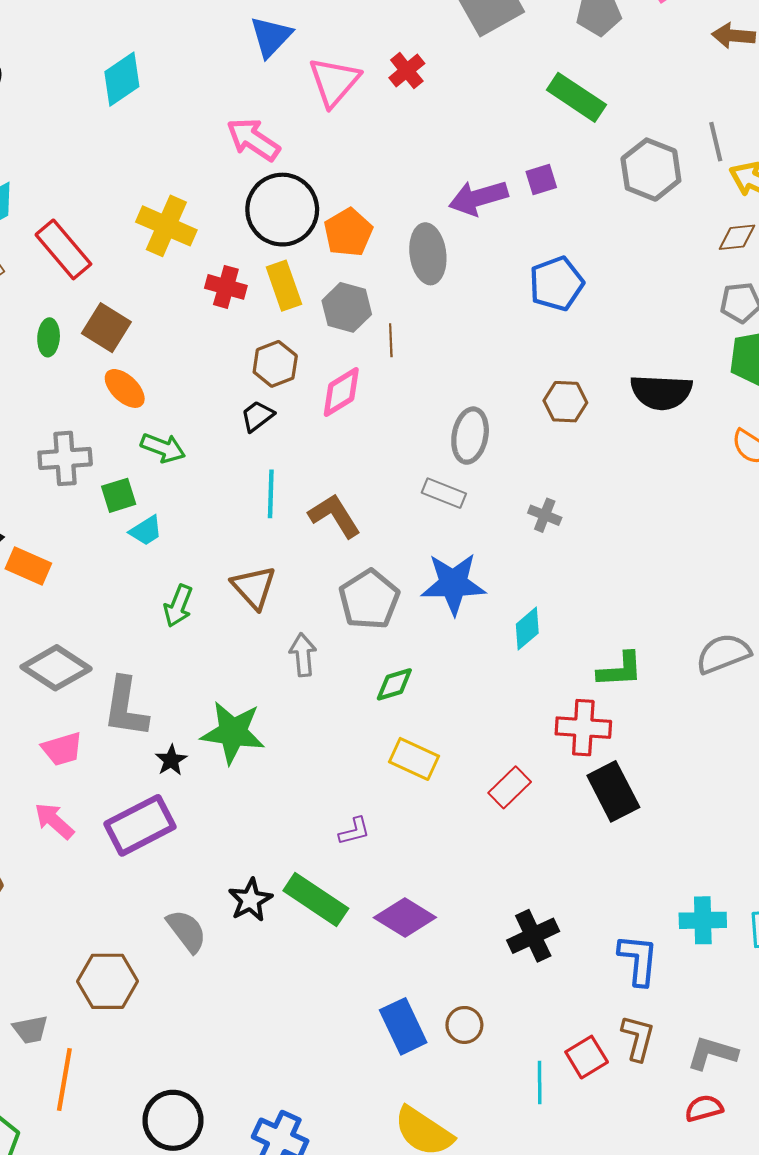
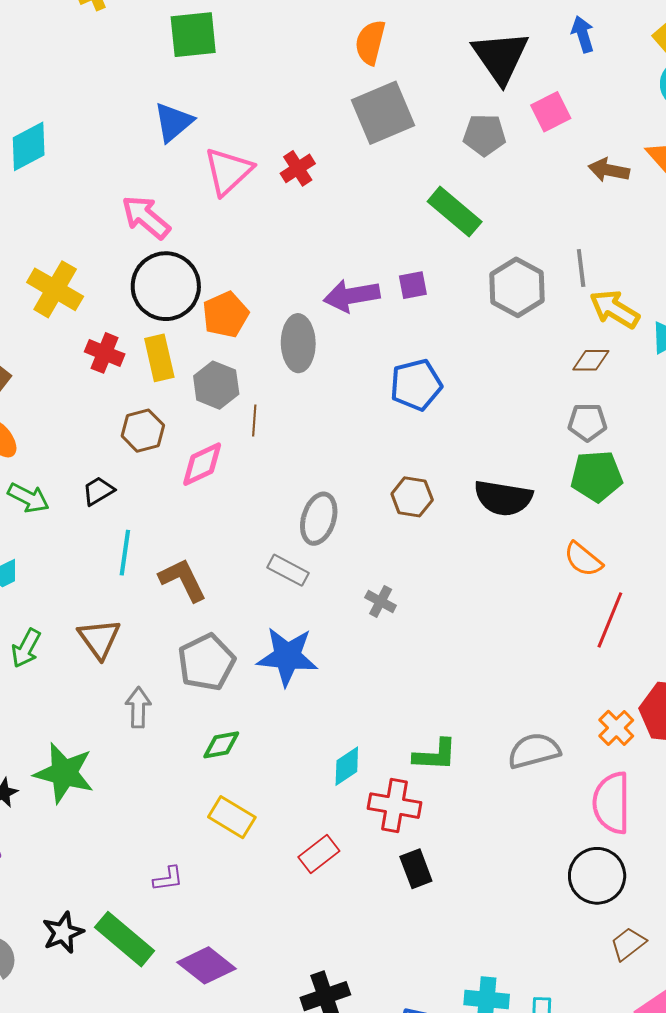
black trapezoid: (257, 416) -> (98, 491), moved
cyan diamond: (527, 629) -> (347, 766), moved
black rectangle: (613, 791) -> (416, 869), size x0.7

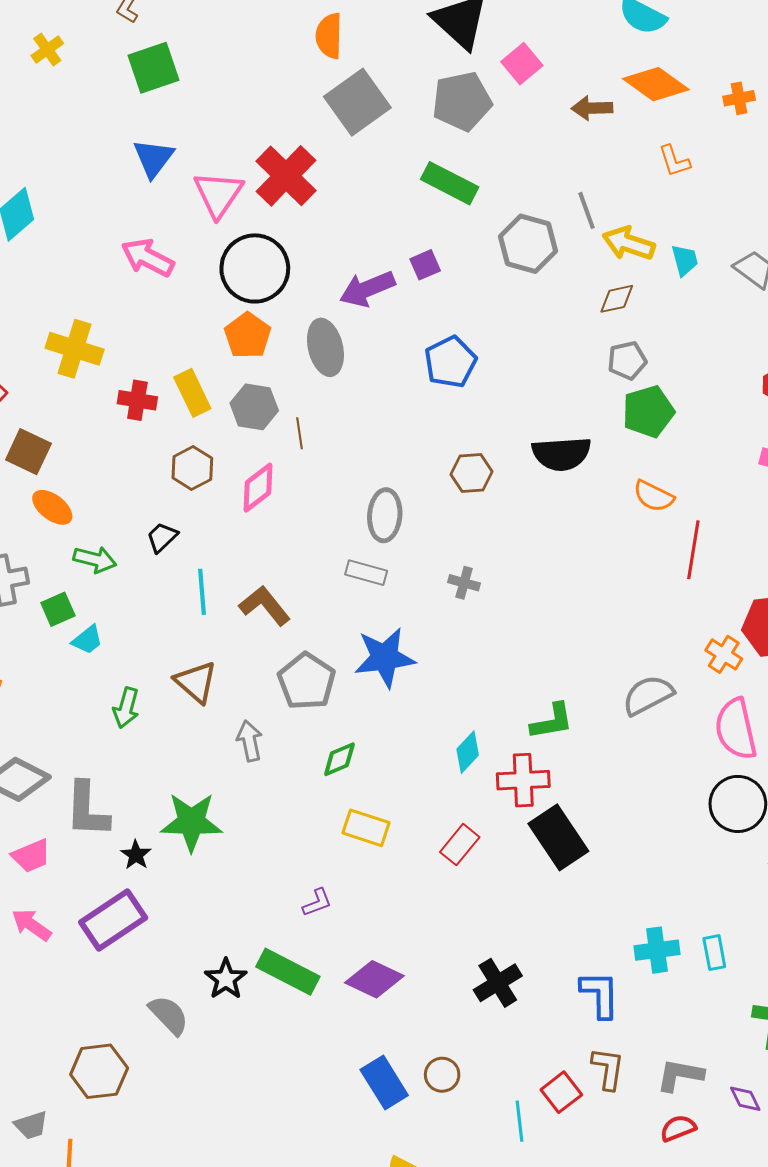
gray pentagon: (484, 135) -> (462, 101), size x1.4
red cross: (298, 168) -> (286, 176), size x1.8
black circle: (166, 286) -> (255, 268), moved
black rectangle: (416, 869) -> (558, 837), size x1.6

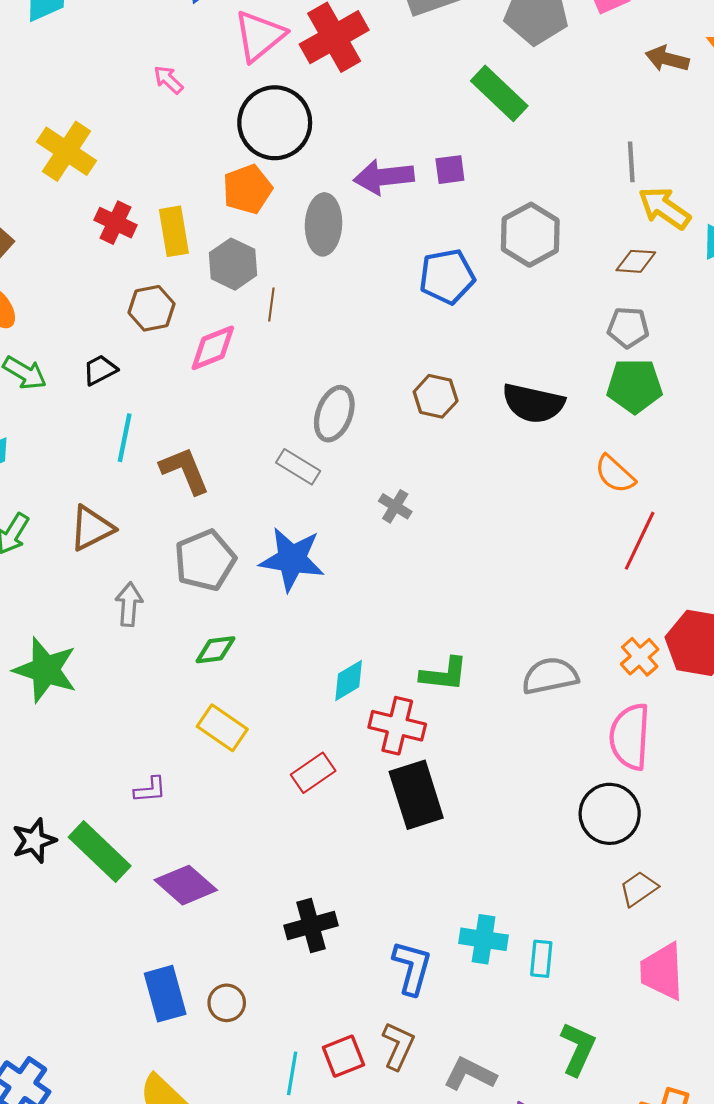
gray hexagon: (528, 244) -> (530, 235), moved
pink arrow: (148, 258) -> (168, 80), size x0.6
brown triangle: (196, 682) -> (92, 528), turned 36

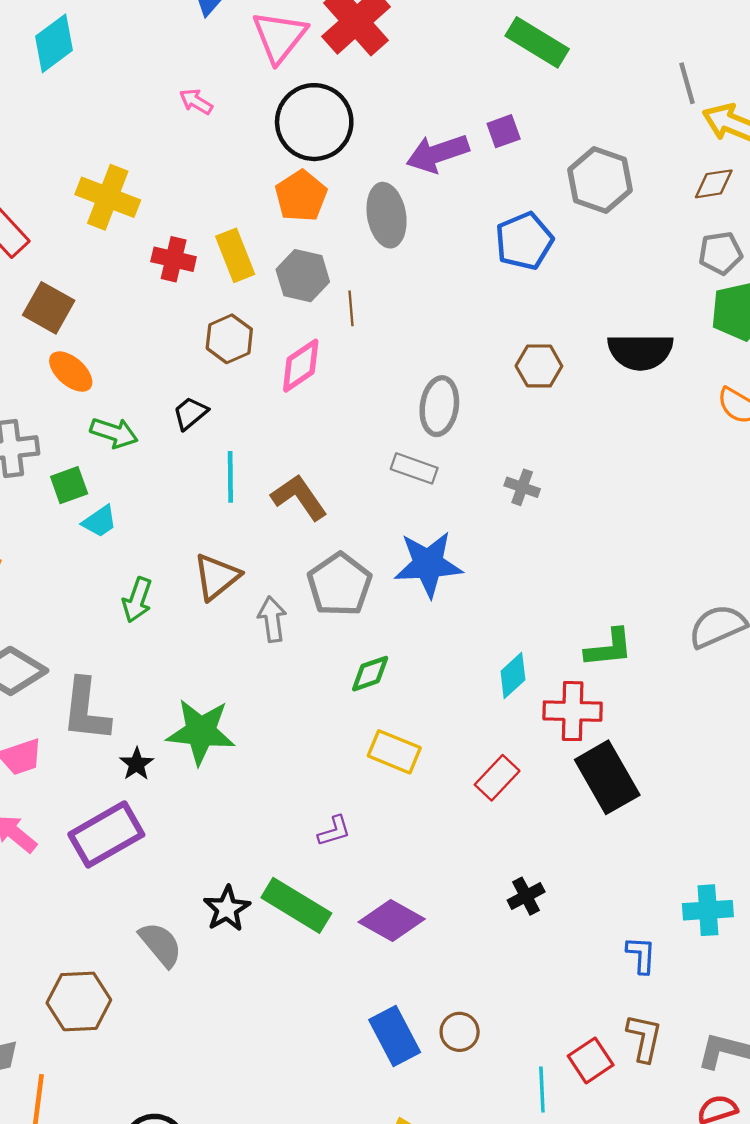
gray arrow: (129, 604) -> (272, 619), moved
black cross: (311, 925) -> (526, 896), moved, size x0.7
blue L-shape: (412, 968) -> (641, 955), size x0.7

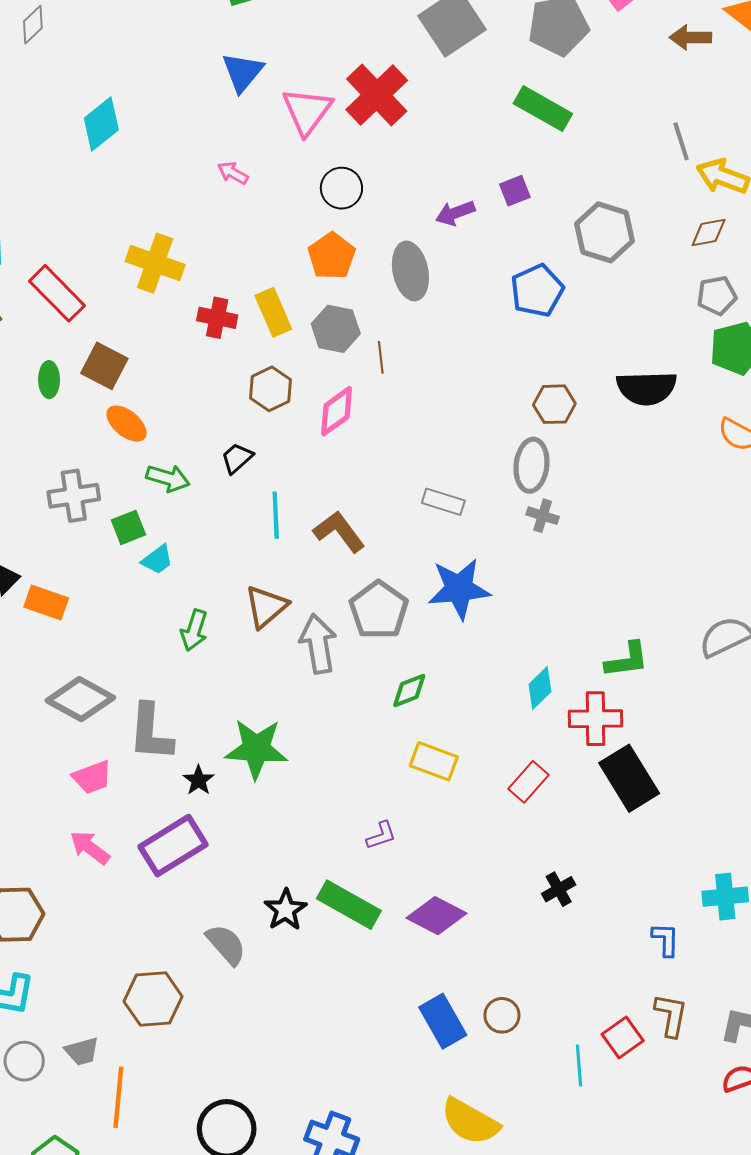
black circle: (314, 122) -> (341, 188), size x0.6
purple arrow: (438, 153) -> (455, 213), size x0.7
gray ellipse: (439, 406) -> (531, 465), moved
gray arrow: (272, 619) -> (318, 644), size x1.4

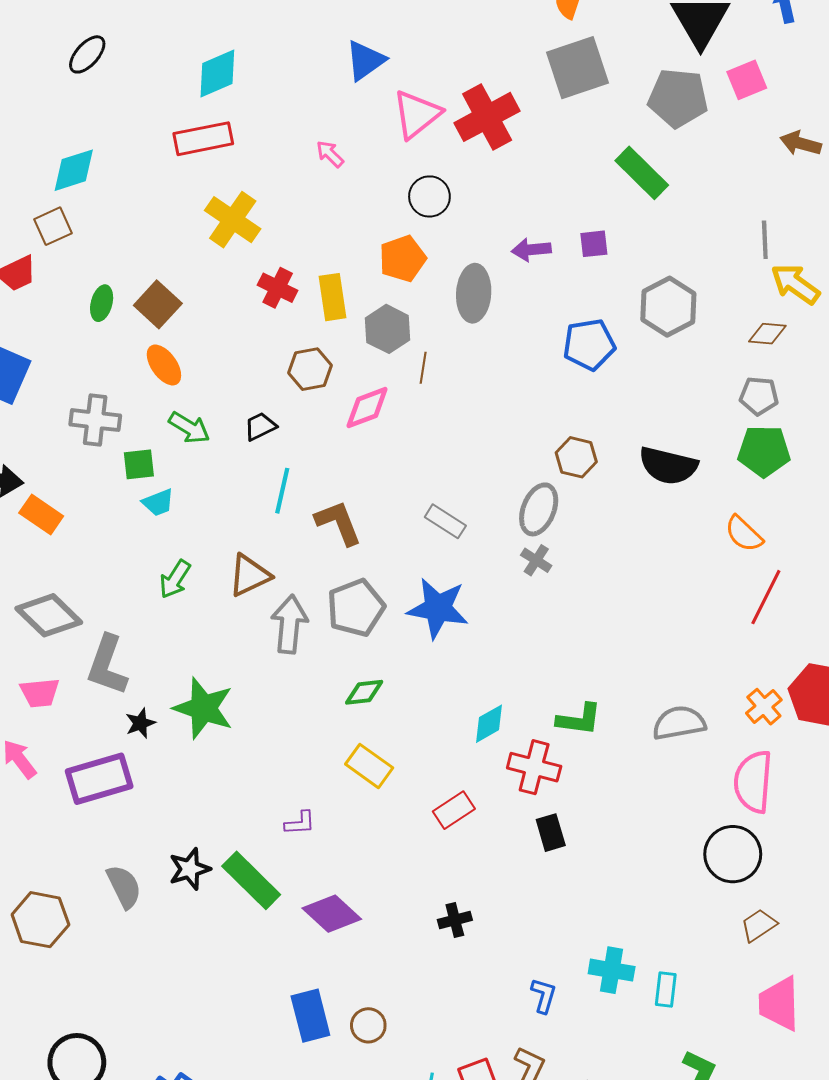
red rectangle: (57, 293) -> (203, 139), moved, turned -72
black rectangle: (629, 778) -> (551, 833), size x0.6

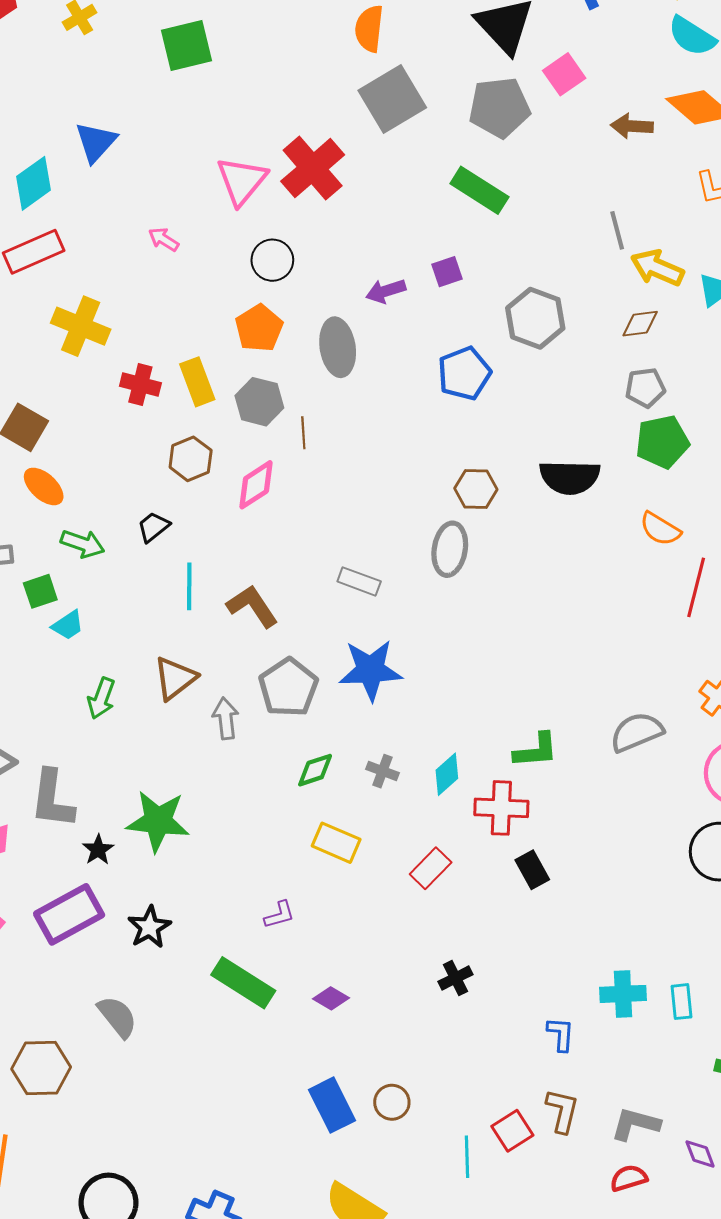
blue triangle: (365, 60) -> (96, 142), moved
gray cross: (536, 560) -> (382, 771), moved
gray arrow: (289, 624) -> (226, 718), size x0.7
black star: (190, 869) -> (149, 927), moved
purple diamond: (332, 914) -> (331, 998), size x0.6

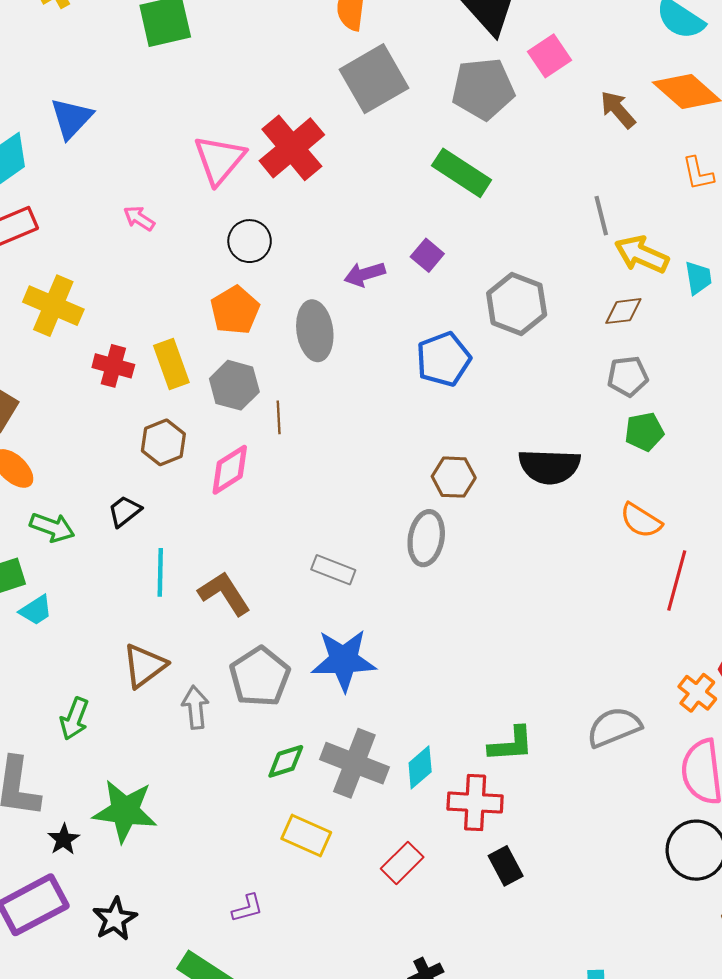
brown arrow: (632, 126) -> (618, 110), turned 45
purple square: (447, 272) -> (427, 255), turned -32
green pentagon: (662, 442) -> (644, 432), size x0.7
green arrow: (101, 698) -> (74, 719), moved
gray cross: (382, 771) -> (354, 763), size x2.0

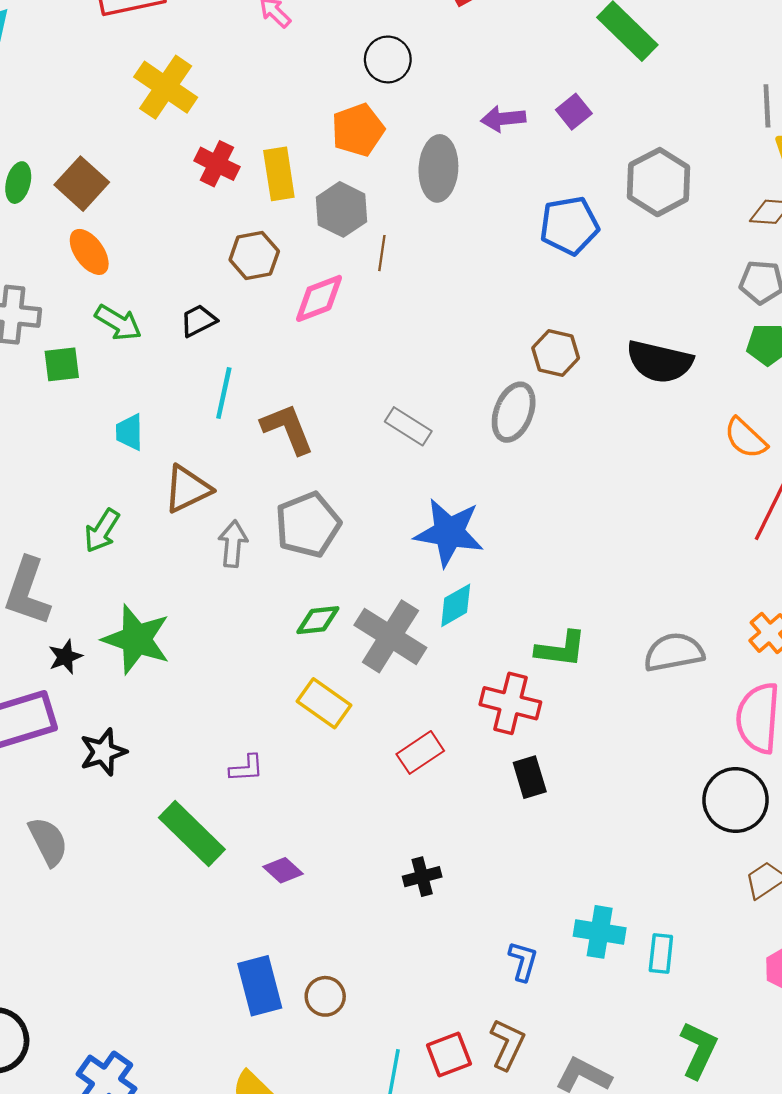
cyan trapezoid: (36, 610) -> (129, 432), moved, turned 111
blue star: (344, 660) -> (449, 532), moved
cyan diamond: (420, 767) -> (456, 605), moved

